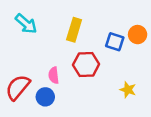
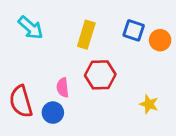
blue square: (115, 42) -> (134, 30), moved
red semicircle: (18, 87) -> (21, 101), turned -56

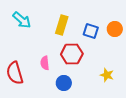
blue square: (134, 30) -> (91, 31), moved
blue circle: (53, 113) -> (64, 83), moved

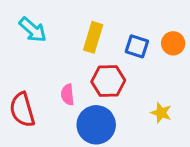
blue circle: (64, 83) -> (96, 125), size x1.6

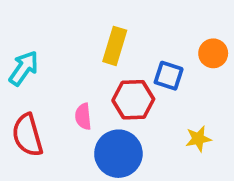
cyan arrow: (33, 30) -> (24, 68), moved, turned -96
blue square: (137, 46) -> (169, 76), moved
yellow star: (161, 113) -> (198, 139), turned -30

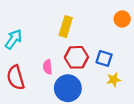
orange circle: (213, 53) -> (122, 19), moved
blue square: (169, 76) -> (104, 58), moved

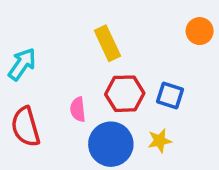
yellow rectangle: (66, 26) -> (107, 43), turned -42
yellow star: (114, 80) -> (160, 141), moved

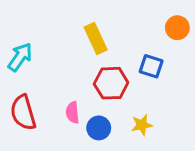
blue square: (170, 95) -> (151, 66), moved
pink semicircle: (78, 109) -> (72, 113), moved
blue circle: (111, 144) -> (99, 128), size x0.6

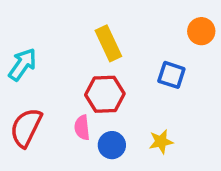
red hexagon: (111, 83) -> (105, 94), moved
red semicircle: (23, 113) -> (26, 128), turned 42

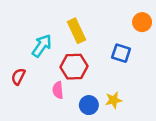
cyan arrow: (22, 64) -> (42, 46), moved
red semicircle: (26, 128) -> (18, 77), moved, size x0.6
blue circle: (112, 145) -> (89, 105), moved

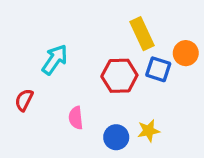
orange circle: (142, 22) -> (186, 53), moved
yellow rectangle: (76, 31) -> (142, 34), moved
red hexagon: (74, 67) -> (119, 76), moved

